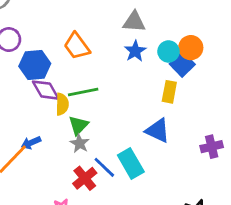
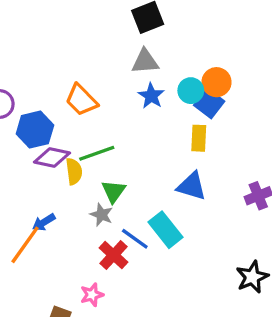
purple diamond: (46, 90) -> (52, 157), turned -40
green triangle: (78, 125) -> (113, 191), moved

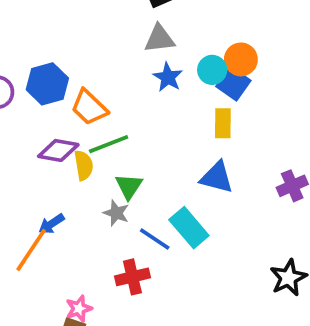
orange trapezoid: (81, 100) -> (89, 107), moved
blue hexagon: (35, 130) -> (47, 84), moved
red cross: (113, 255) -> (132, 277), moved, turned 36
pink star: (92, 295) -> (79, 309), moved

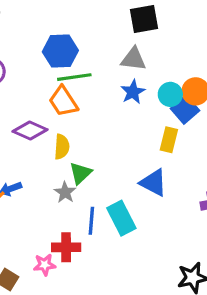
blue hexagon: (47, 84) -> (60, 51), moved
green line: (109, 144) -> (74, 77), moved
yellow semicircle: (84, 165) -> (62, 147), moved
blue line: (155, 239) -> (91, 221), turned 48
pink star: (79, 309) -> (45, 265), moved

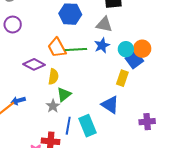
blue hexagon: (60, 51) -> (70, 14), moved
green line: (74, 77) -> (76, 50), moved

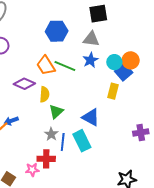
green line: (76, 50) -> (65, 66), turned 30
blue triangle: (110, 105) -> (91, 117), moved
gray star: (53, 106) -> (51, 134), moved

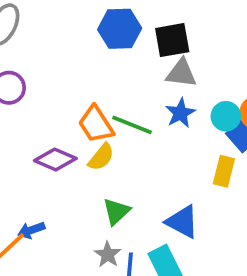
black square: (98, 14) -> (172, 40), moved
blue hexagon: (57, 31) -> (120, 29), moved
yellow semicircle: (44, 94) -> (101, 157), moved, turned 35

